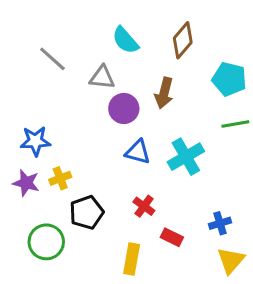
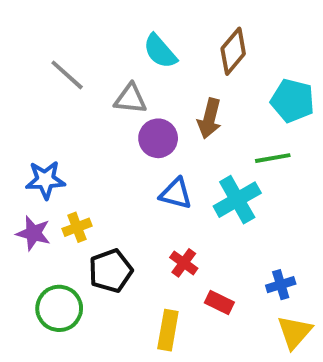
green line: (235, 124) -> (273, 158), moved

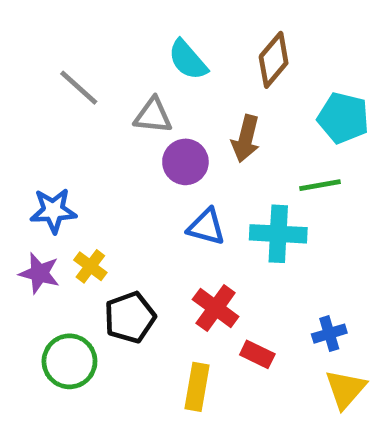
cyan cross: (237, 200) -> (278, 234), turned 33
yellow cross: (77, 227) -> (90, 266), turned -32
red cross: (184, 263) -> (216, 308), size x1.4

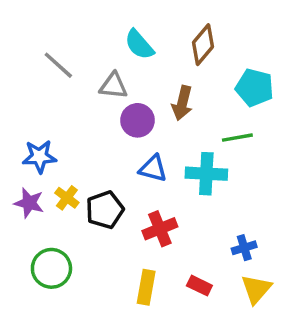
red cross: (216, 308) -> (160, 229), turned 32
black pentagon: (130, 317) -> (105, 210), moved
red rectangle: (257, 354) -> (199, 286), moved

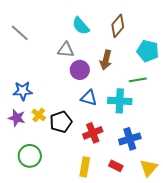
gray line: (58, 65) -> (20, 33), moved
blue cross: (244, 248) -> (130, 139), moved, size x1.5

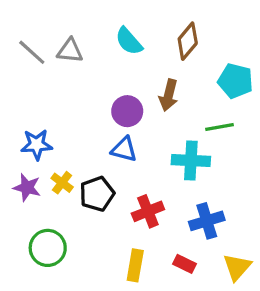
gray triangle: (66, 50) -> (70, 51), moved
blue triangle: (89, 98) -> (124, 149), moved

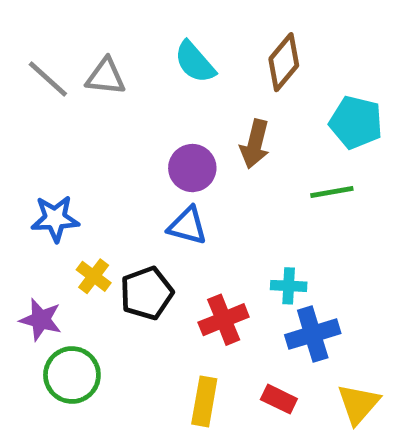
cyan cross: (191, 160) -> (289, 286), moved, size x0.6
purple star: (27, 187) -> (41, 320), moved

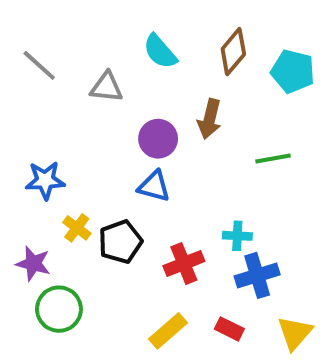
gray triangle: (106, 77) -> (107, 87), moved
cyan pentagon: (356, 122) -> (293, 71), moved
yellow rectangle: (204, 401) -> (168, 331), turned 39

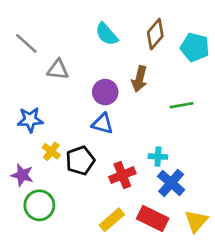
gray triangle: (107, 87) -> (58, 70), moved
blue cross: (257, 275) -> (171, 183), turned -32
red rectangle: (229, 329) -> (153, 218), size x1.6

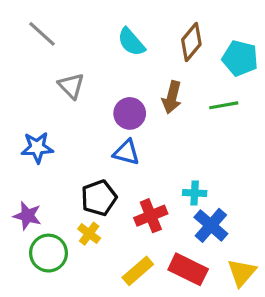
gray line: (26, 43) -> (42, 34), moved
gray triangle: (58, 70) -> (71, 86), turned 40
green line: (182, 105) -> (224, 105), moved
yellow cross: (51, 151) -> (89, 234), moved

